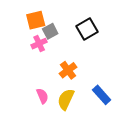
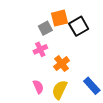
orange square: (36, 20) -> (59, 18), moved
pink cross: (39, 44) -> (40, 49), moved

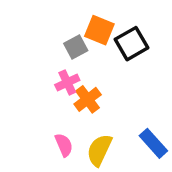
orange square: (59, 18) -> (99, 30), turned 36
orange cross: (62, 64) -> (88, 99), moved

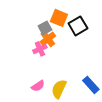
orange cross: (88, 99) -> (48, 39), moved
pink semicircle: (64, 145) -> (38, 86), turned 80

